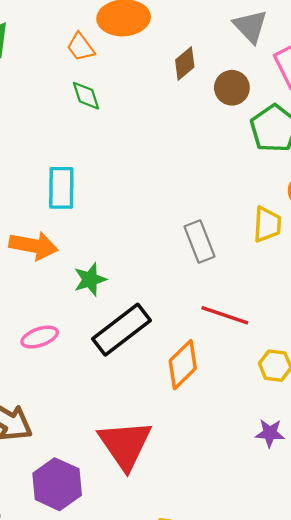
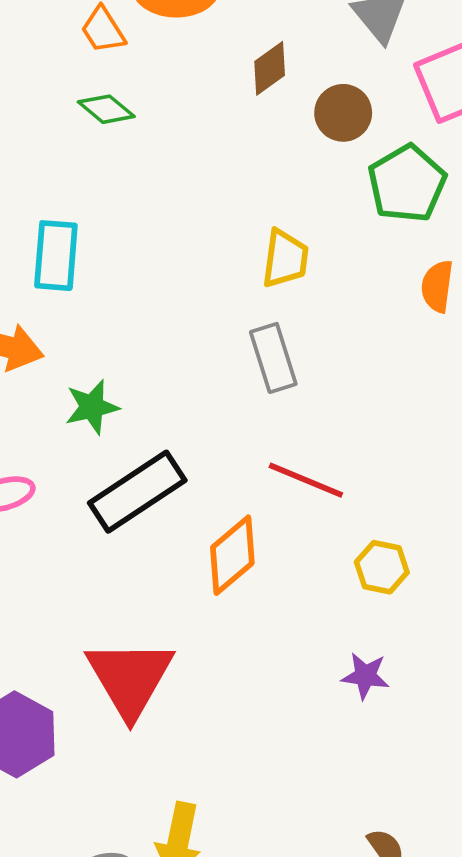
green diamond: (86, 96) -> (106, 109), turned -36
yellow trapezoid: (267, 224) -> (285, 259), moved

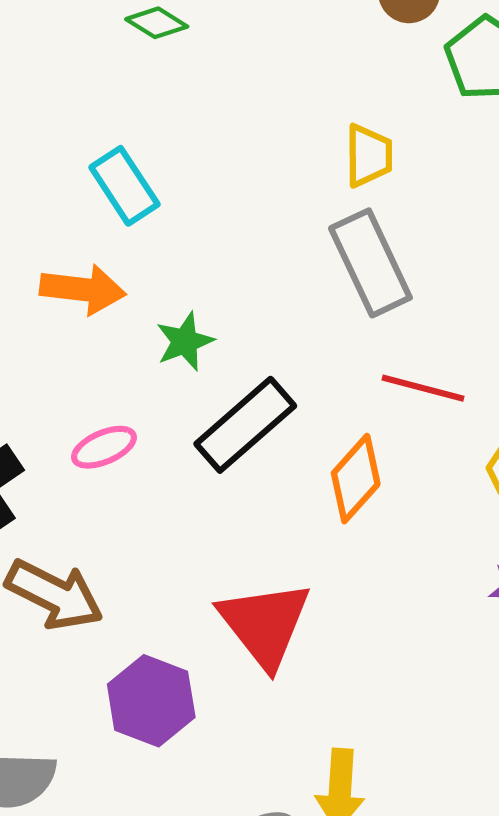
cyan rectangle: (56, 256) -> (124, 186), turned -30
gray rectangle: (273, 358) -> (370, 263), size x1.4

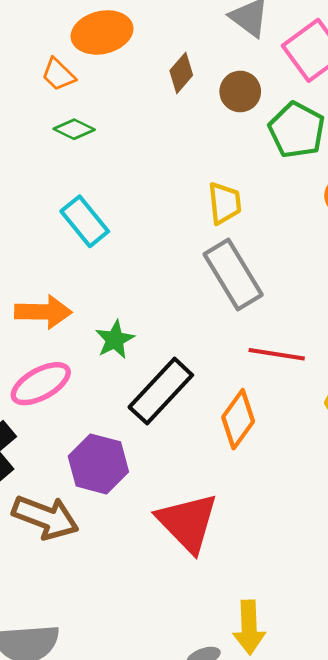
cyan rectangle: (124, 186) -> (85, 221), moved
pink ellipse: (104, 447) -> (41, 384), moved, size x1.4
purple hexagon: (151, 701) -> (98, 464), moved

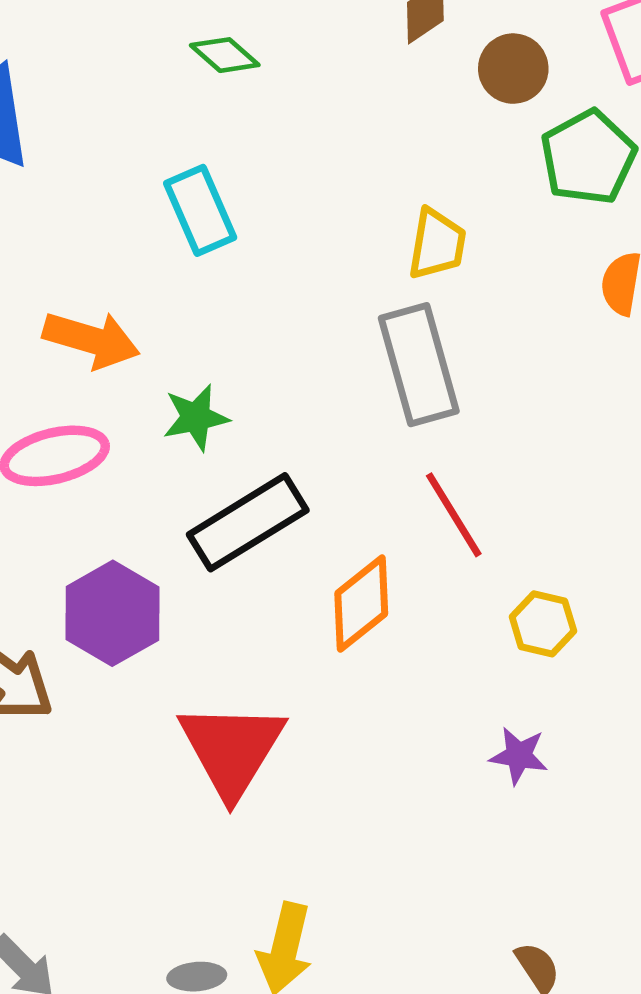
red line: (277, 354) -> (454, 515), turned 34

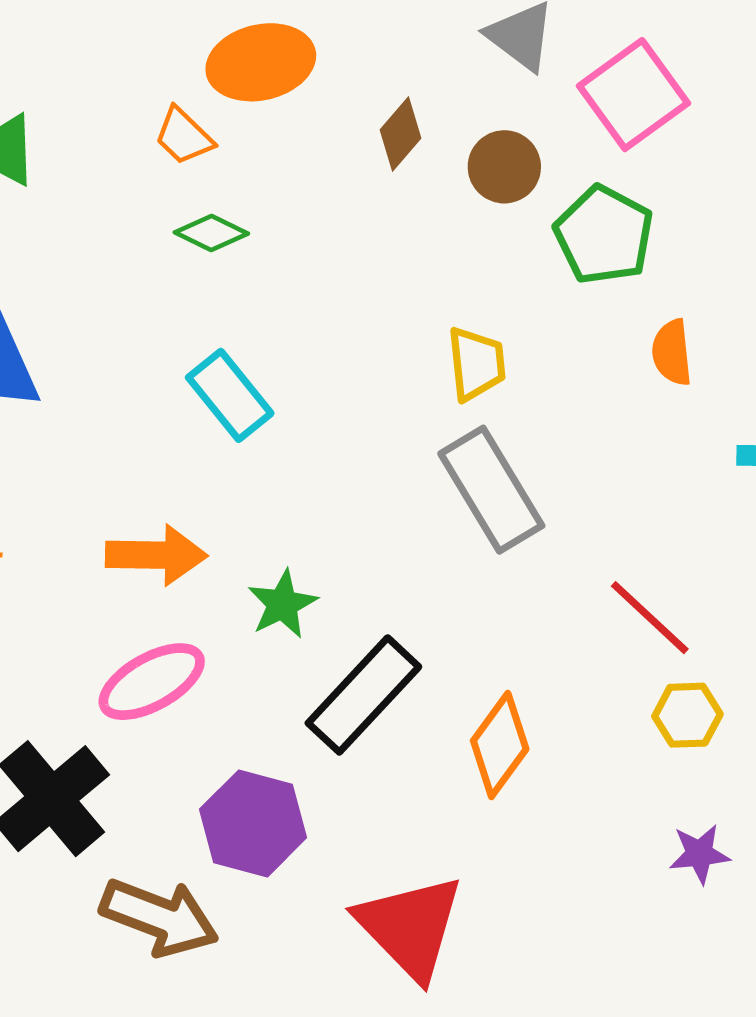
red line: (454, 515) -> (650, 618), moved

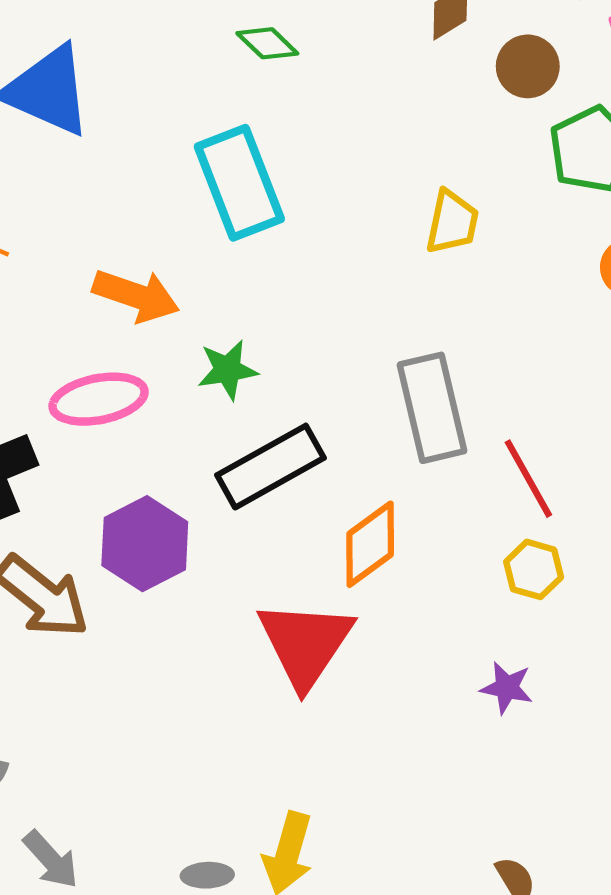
cyan rectangle: (230, 395) -> (239, 183), size x1.4
gray rectangle: (491, 490) -> (432, 408), moved
red triangle: (410, 927) -> (305, 644), moved

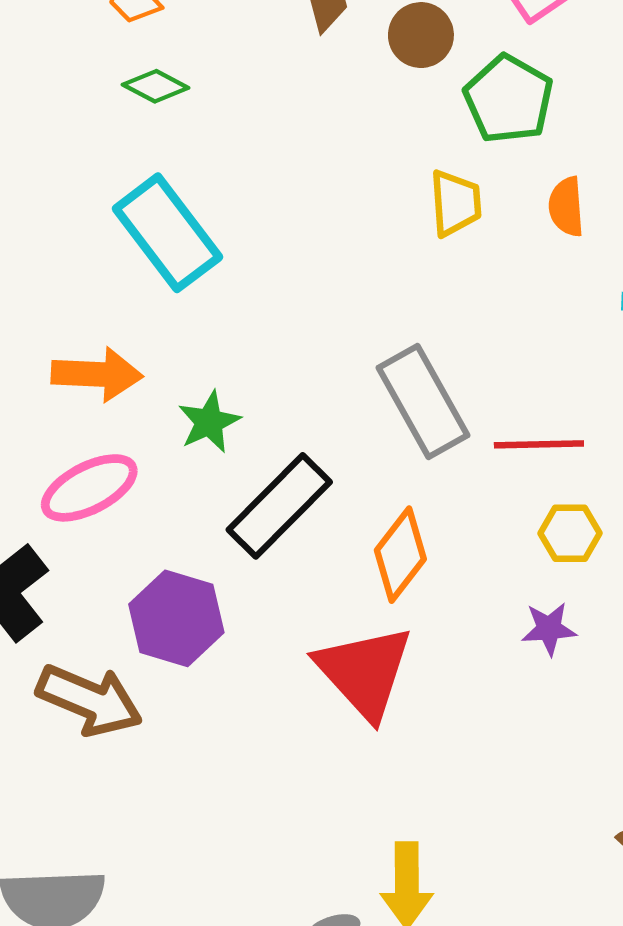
yellow trapezoid: (452, 222) -> (455, 203), moved
red line: (528, 479) -> (539, 444), turned -46
purple star: (507, 688) -> (549, 629), moved

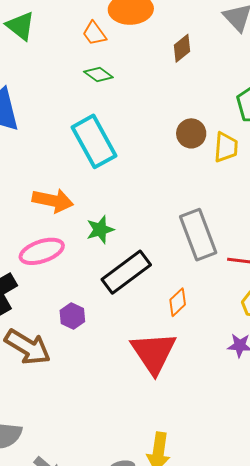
brown circle: (421, 35) -> (191, 133), moved
orange diamond: (400, 555) -> (178, 302), size x0.7
purple hexagon: (176, 618) -> (72, 316), size x0.6

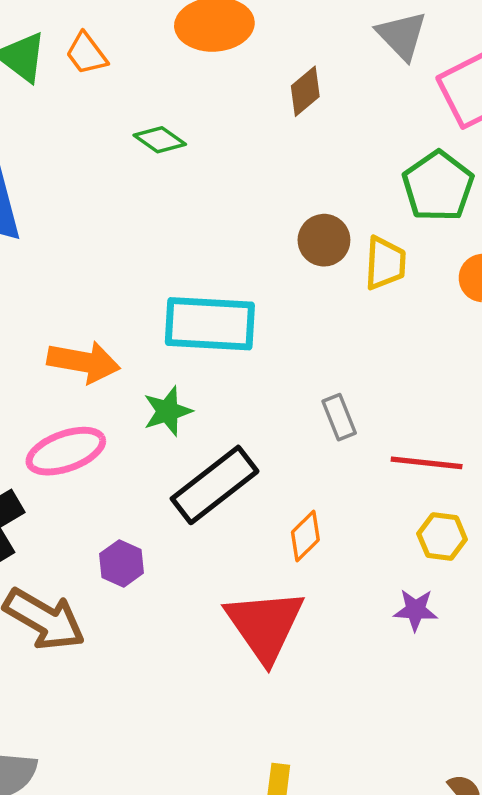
orange trapezoid: (94, 33) -> (86, 54), moved
cyan rectangle: (94, 141) -> (210, 324), moved, turned -57
gray rectangle: (198, 235) -> (339, 417), size x0.5

